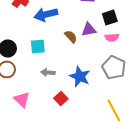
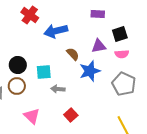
brown semicircle: (71, 36) -> (73, 54), moved
cyan square: (38, 46) -> (44, 72), moved
blue star: (80, 76) -> (90, 71), moved, turned 30

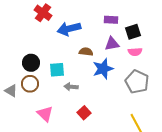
purple rectangle: (98, 14) -> (111, 20), moved
brown semicircle: (73, 54) -> (86, 52), turned -40

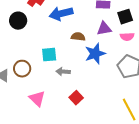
black circle: (31, 63) -> (18, 21), moved

